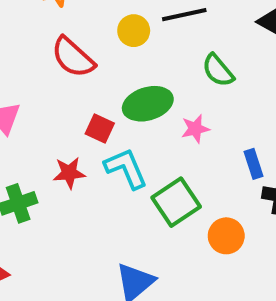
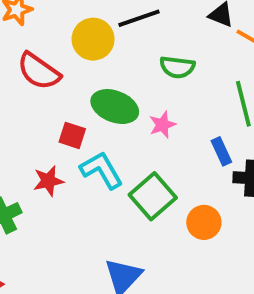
yellow circle: (134, 31) -> (93, 39), size x1.4
green semicircle: (218, 70) -> (177, 67), turned -36
green ellipse: (148, 104) -> (115, 107), turned 45

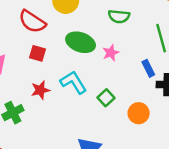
red square: (72, 135) -> (38, 53), moved
green square: (153, 196) -> (106, 98), size x0.6

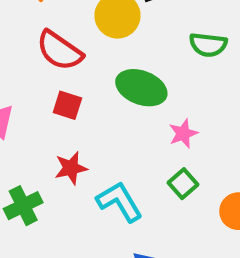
pink star: (111, 53) -> (183, 133), moved
cyan L-shape: (73, 82) -> (119, 202), moved

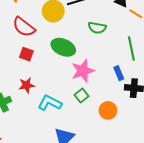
pink star: (183, 133) -> (83, 71), size x1.6
cyan L-shape: (119, 202) -> (50, 103), turned -35

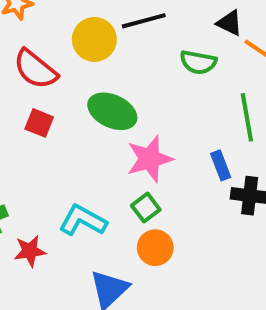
green semicircle: (97, 28) -> (198, 62), moved
red star: (27, 85) -> (30, 251), moved
orange circle: (108, 110) -> (155, 248), moved

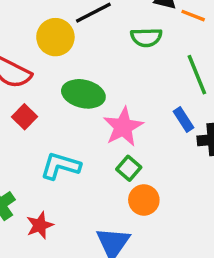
red square: (39, 123) -> (24, 117), turned 35
cyan L-shape: (83, 220) -> (60, 166), moved

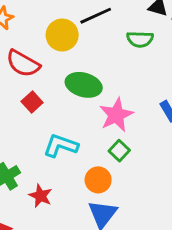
orange circle: (144, 200) -> (98, 180), moved
red star: (40, 225) -> (40, 196), turned -30

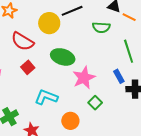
green square: (119, 151) -> (95, 103), moved

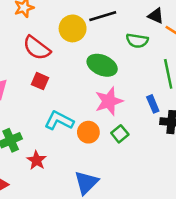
green ellipse: (63, 57) -> (102, 65), moved
red square: (28, 67) -> (40, 81), turned -32
orange circle: (70, 121) -> (88, 132), moved

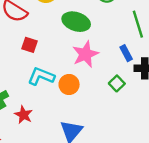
red square: (40, 81) -> (29, 45), moved
green square: (120, 134) -> (117, 83), moved

